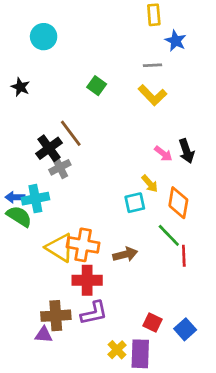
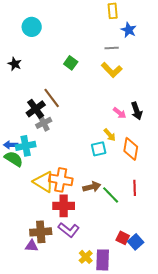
green line: (169, 235) -> (111, 195), moved
purple L-shape: (94, 313) -> (69, 230), turned 50
red square: (152, 322) -> (123, 238), moved

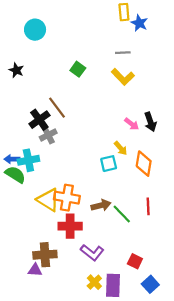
blue star: (129, 30) -> (139, 23), moved
purple L-shape: (69, 230) -> (92, 252), moved
blue square: (136, 242) -> (150, 284), moved

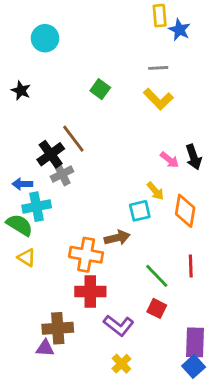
blue arrow: (12, 159) -> (22, 184), moved
yellow triangle: (48, 200) -> (27, 258), moved, size x0.6
brown arrow: (101, 205) -> (117, 238), moved
red square: (135, 261) -> (157, 308), moved
purple rectangle: (113, 285) -> (195, 342), moved

